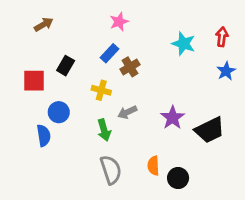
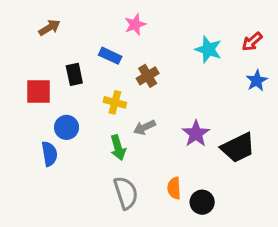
red arrow: (222, 37) -> (252, 42), turned -138
blue rectangle: (109, 53) -> (110, 56), moved, turned 72
black rectangle: (66, 66) -> (74, 74), turned -42

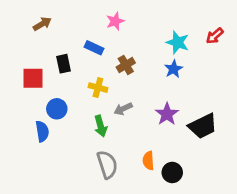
blue star: (257, 81) -> (174, 69), moved

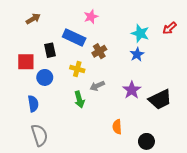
blue rectangle: (94, 48) -> (74, 38), size x1.5
blue circle: (57, 109) -> (45, 77), moved
gray semicircle: (107, 165) -> (40, 135), moved
black circle: (172, 172) -> (146, 141), moved

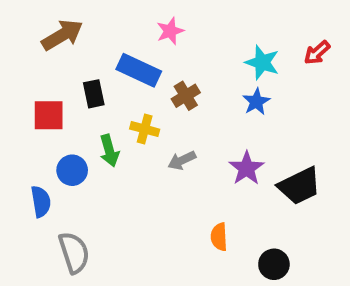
brown arrow: (33, 19) -> (62, 35), size x1.5
blue circle: (45, 77) -> (72, 170), moved
green arrow: (79, 99) -> (109, 151), moved
blue semicircle: (33, 104) -> (41, 202), moved

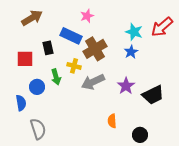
red arrow: (317, 53) -> (162, 27), size x1.6
brown cross: (186, 96) -> (95, 49), size x1.6
gray arrow: (182, 160) -> (93, 82), size x1.6

